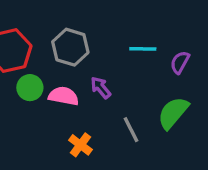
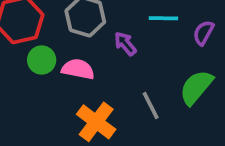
purple arrow: (101, 88) -> (125, 44), moved
orange cross: (80, 145) -> (96, 122), size x1.5

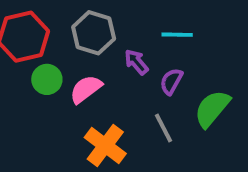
purple semicircle: (203, 33) -> (171, 81), moved
pink semicircle: (78, 69) -> (86, 89), turned -48

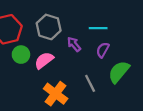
purple semicircle: (171, 81) -> (103, 50), moved

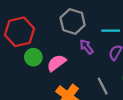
gray hexagon: (49, 27) -> (73, 21), moved

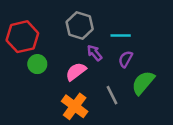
pink semicircle: (56, 63) -> (76, 72), moved

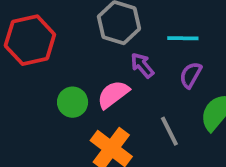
green circle: (37, 64) -> (73, 102), moved

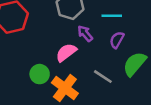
green circle: (73, 102) -> (40, 74), moved
gray line: (169, 131) -> (103, 77), turned -30

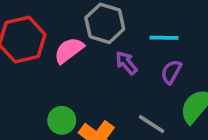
pink semicircle: (66, 53) -> (69, 50), moved

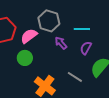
green circle: (62, 120) -> (25, 58), moved

